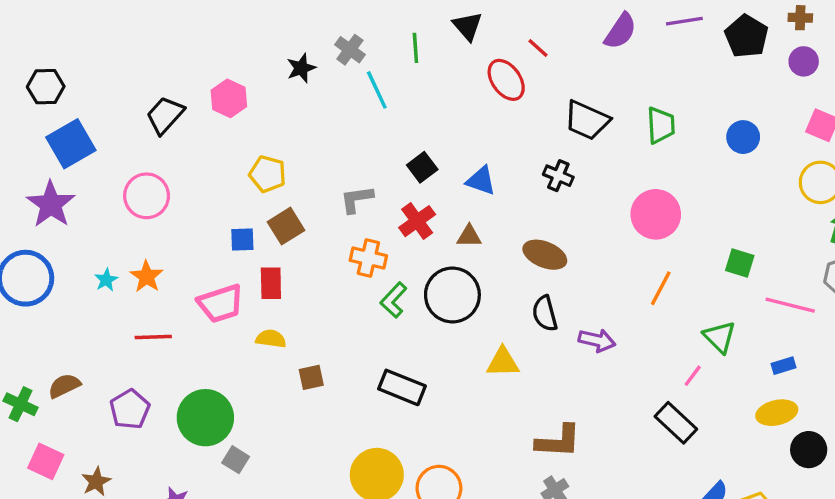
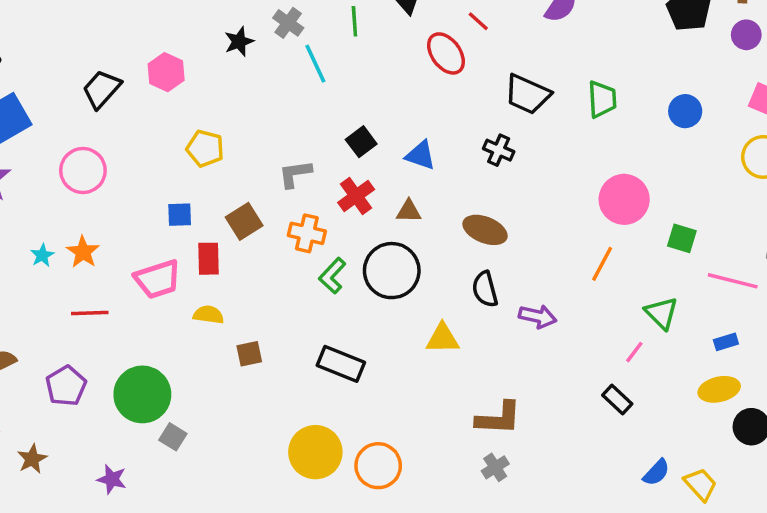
pink circle: (656, 214) -> (624, 199), moved
brown square: (286, 226) -> (244, 221), moved
black rectangle: (676, 423) -> (617, 400), size x0.7

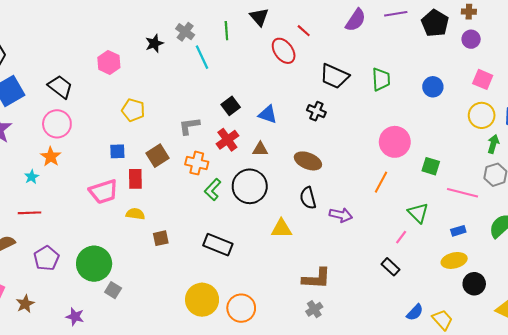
black trapezoid: (102, 89) -> (60, 87), moved, turned 85
orange star: (83, 252) -> (51, 157), moved
red line: (90, 313) -> (29, 213), moved

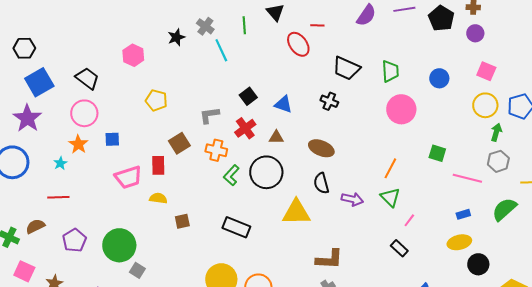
red line: (304, 31) -> (317, 25), turned -40
pink circle: (395, 142) -> (401, 109), moved
blue square: (117, 151) -> (112, 139), moved
green triangle: (418, 213) -> (390, 197), moved
yellow triangle: (281, 229) -> (296, 212), size x1.4

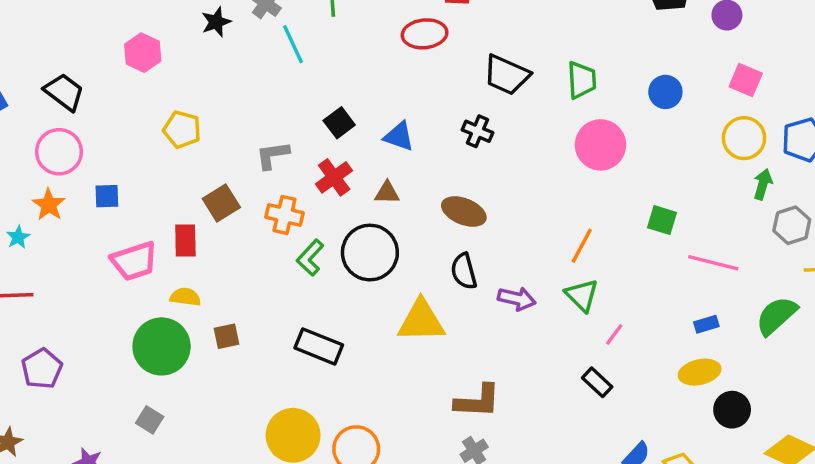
red ellipse: (298, 44) -> (425, 34), turned -60
gray hexagon: (498, 161) -> (792, 225), moved
green circle: (119, 245) -> (162, 346), moved

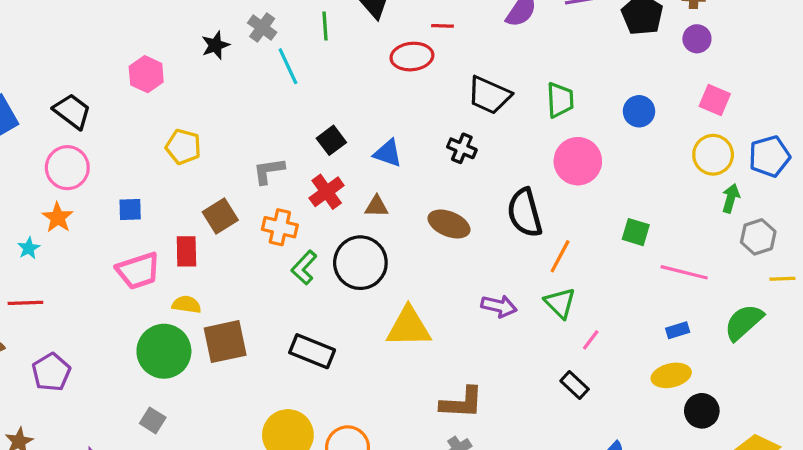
blue square: (107, 196) -> (130, 210), moved
black semicircle: (464, 271) -> (525, 213), moved, size x1.4
brown square: (226, 336) -> (225, 342), size x1.8

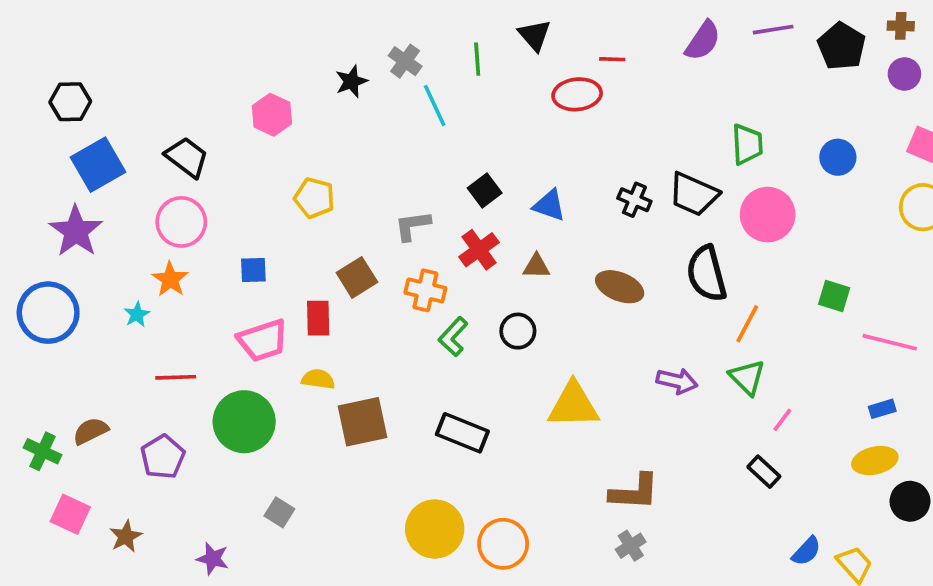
black trapezoid: (489, 95) -> (694, 194), moved
black circle: (360, 263) -> (518, 331), size x0.6
red line: (25, 303) -> (176, 377), moved
green circle: (164, 351) -> (244, 422), moved

